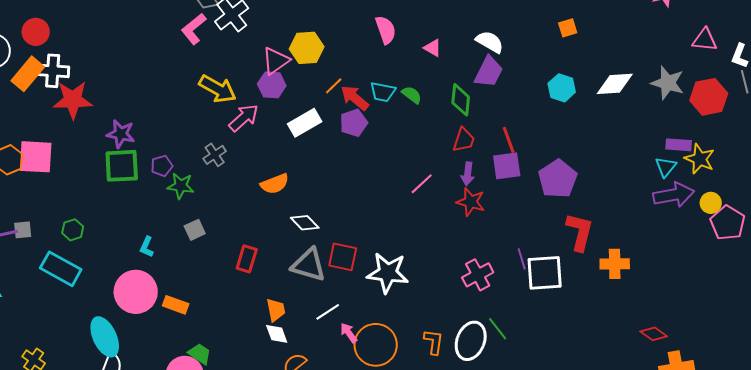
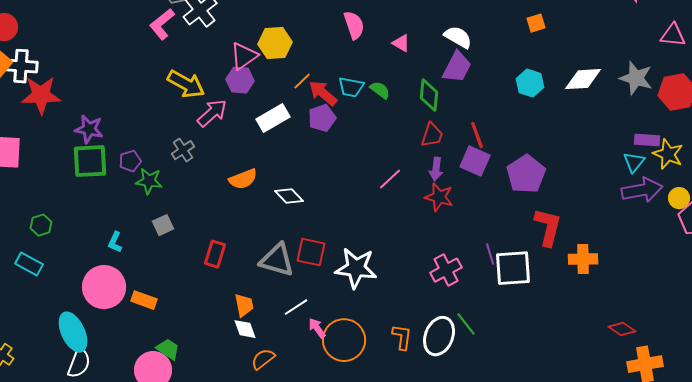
purple square: (507, 166) -> (475, 161), turned 32
white diamond: (305, 223) -> (289, 196), moved
cyan rectangle: (61, 269) -> (29, 264), size x0.7

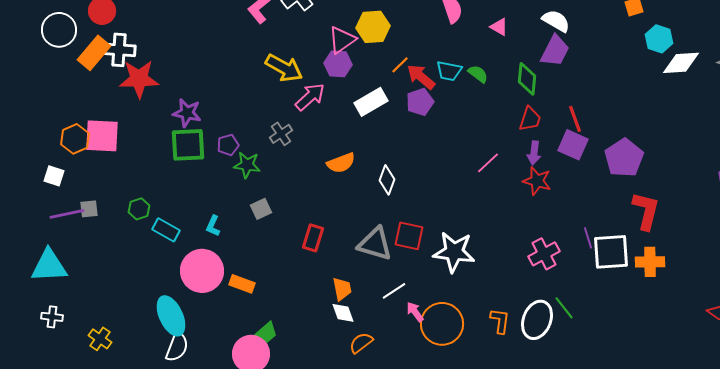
cyan hexagon: (530, 83) -> (659, 39), moved
white diamond: (289, 196) -> (387, 180), turned 64
orange cross: (583, 259) -> (650, 262), moved
cyan rectangle: (29, 264) -> (166, 230), moved
green trapezoid: (168, 349) -> (266, 333), turned 105

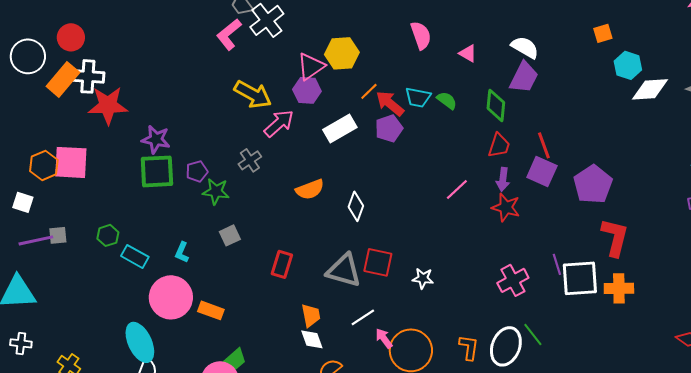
white star: (454, 252) -> (423, 278), size x0.5

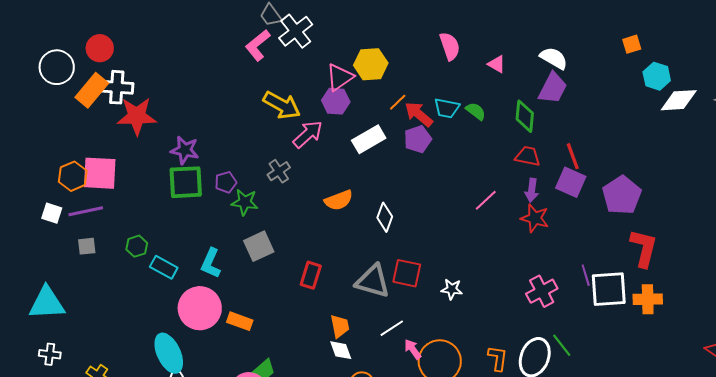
red trapezoid: (499, 145) -> (528, 156), turned -96
gray square: (230, 235) -> (259, 246), size x1.4
purple line: (36, 240) -> (86, 211), moved
cyan L-shape: (182, 252) -> (211, 263), size x1.4

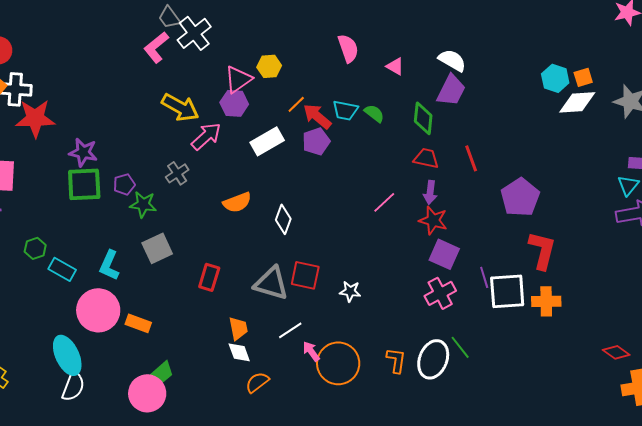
orange square: (632, 44) -> (583, 77), moved
yellow hexagon: (371, 64) -> (269, 66), size x0.7
purple square: (571, 182) -> (444, 254), moved

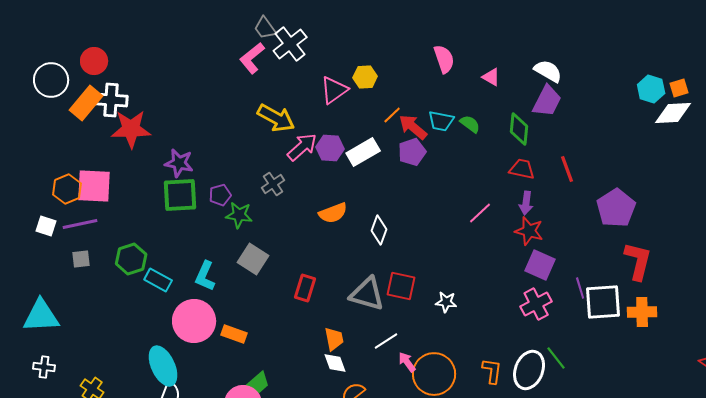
purple hexagon: (234, 103) -> (330, 148), moved
green hexagon: (35, 248) -> (131, 259), size x1.4
gray square: (157, 248) -> (253, 259), turned -32

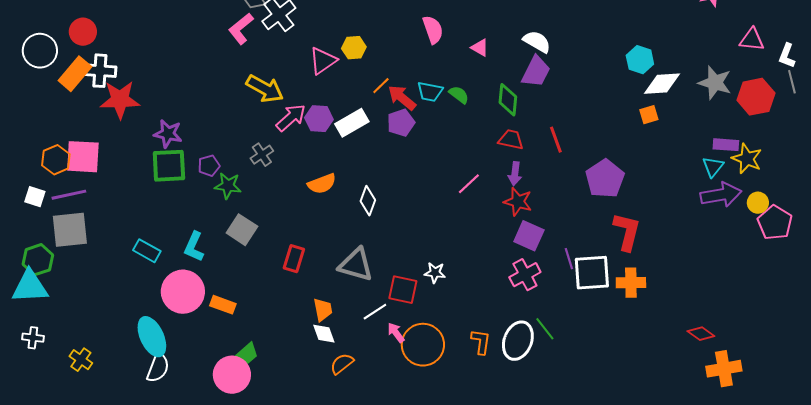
orange square: (679, 88) -> (649, 115), moved
gray square: (81, 259) -> (70, 230), size x2.0
green hexagon: (131, 259) -> (38, 260), moved
red square: (401, 286) -> (403, 290), moved

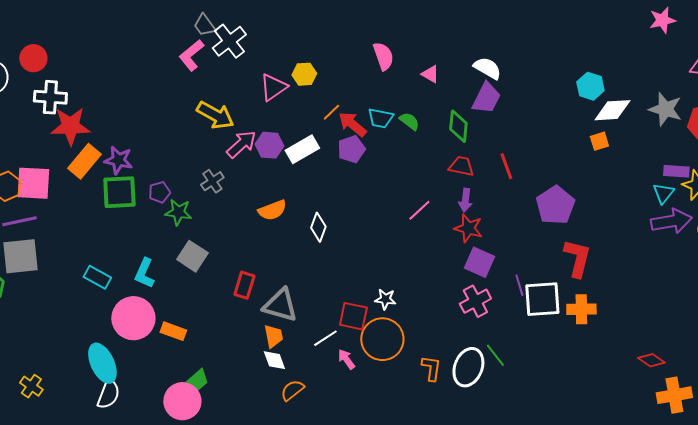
orange rectangle: (75, 74) -> (84, 161), moved
gray triangle: (356, 265) -> (280, 305), moved
orange circle: (423, 345) -> (382, 339), moved

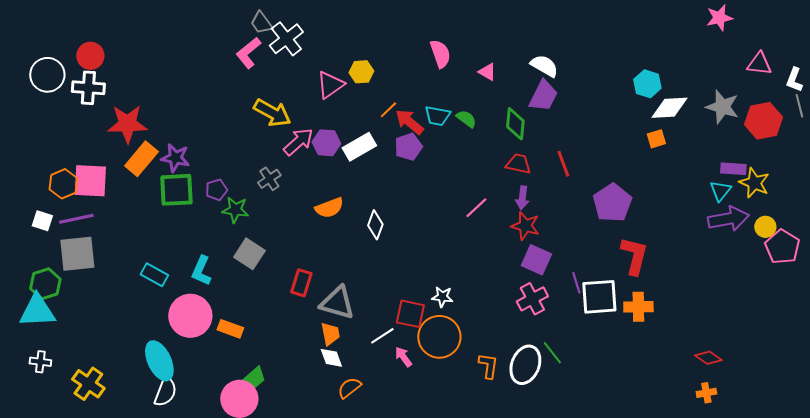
white cross: (50, 97) -> (88, 88), moved
yellow cross: (31, 386) -> (88, 384), size x1.4
orange cross: (674, 395) -> (706, 393), moved, size x0.6

